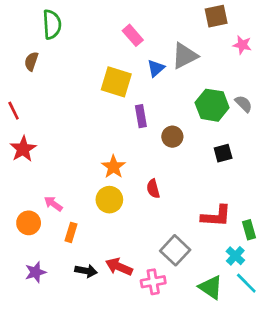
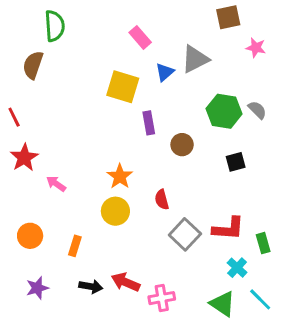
brown semicircle: (31, 61) -> (33, 65), size x1.4
pink arrow: (53, 204) -> (56, 184), moved
gray square: (175, 250) -> (185, 234), moved
cyan cross: (235, 256) -> (237, 268), moved

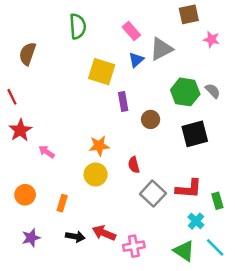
green semicircle: (55, 26) -> (78, 26), moved
pink rectangle: (140, 37) -> (131, 31), moved
black square: (236, 162) -> (195, 134), size x1.6
orange star: (120, 176) -> (99, 146), turned 30

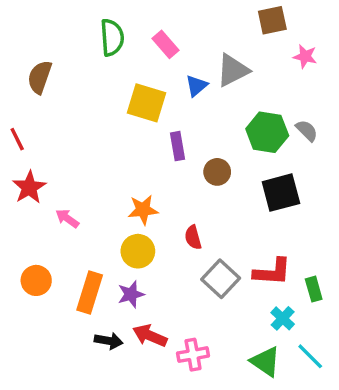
pink rectangle: (131, 31) -> (165, 44), moved
orange rectangle: (62, 203) -> (90, 293), size x1.6
purple star: (31, 238) -> (131, 294), moved

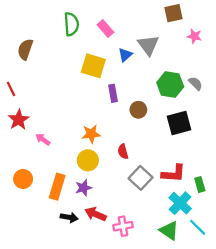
gray triangle: (233, 70) -> (148, 45), turned -40
cyan cross: (283, 318) -> (180, 203), size x1.5

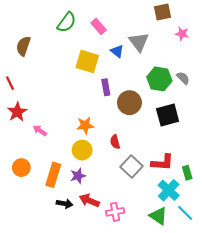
green semicircle: (71, 24) -> (67, 22), turned 40
blue triangle: (125, 55) -> (117, 51), turned -40
brown circle: (138, 110) -> (129, 103), size x1.5

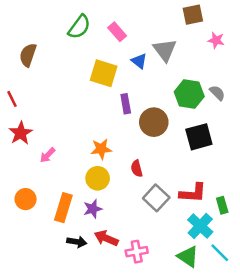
pink arrow: (40, 130) -> (48, 155), turned -80

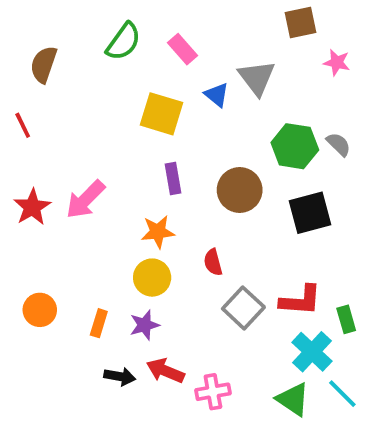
brown semicircle: (28, 55) -> (44, 64), moved
red line: (12, 99) -> (23, 125), moved
purple rectangle: (126, 104) -> (173, 179), moved
pink arrow: (48, 155) -> (85, 199), moved, size x1.6
orange rectangle: (63, 208) -> (99, 323), size x0.6

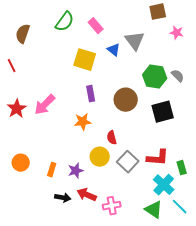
yellow circle: (152, 278) -> (100, 157), moved

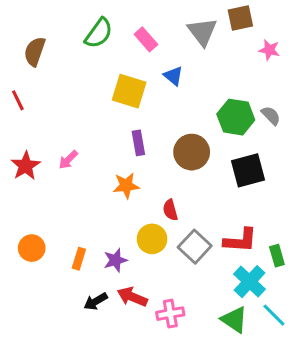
gray triangle: (135, 41) -> (202, 32), moved
pink arrow: (45, 105) -> (68, 160), size x0.6
black arrow: (63, 198) -> (96, 301), turned 140

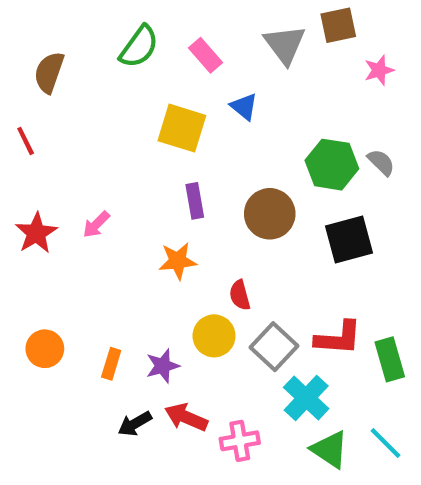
pink star: (269, 50) -> (379, 70), turned -30
green rectangle: (277, 256) -> (390, 359), size x1.4
cyan cross: (250, 282) -> (306, 398), moved

